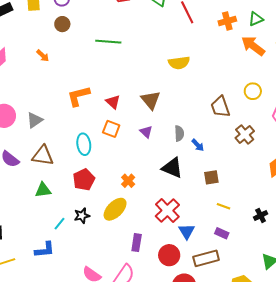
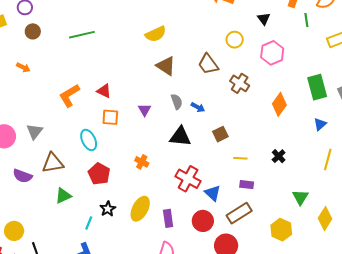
brown triangle: (151, 100) -> (166, 66), moved
purple triangle: (146, 132) -> (145, 110), turned 32
yellow ellipse: (115, 209) -> (140, 209), moved

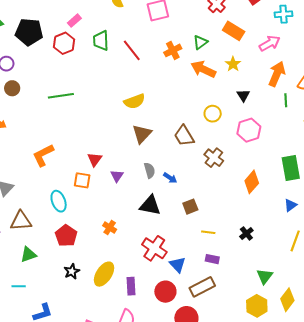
brown triangle: (166, 66) -> (142, 134), turned 35
red triangle: (104, 91) -> (95, 159), moved, turned 35
cyan line: (89, 223) -> (19, 286), moved, turned 64
yellow hexagon: (281, 230) -> (257, 306), moved

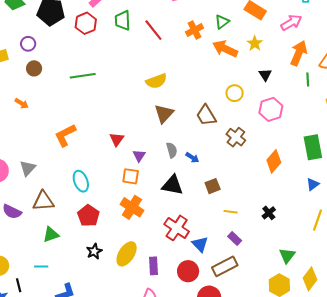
orange square: (82, 180) -> (131, 176), moved
orange cross: (110, 227) -> (132, 207), size x1.6
purple rectangle: (212, 259) -> (235, 239), turned 32

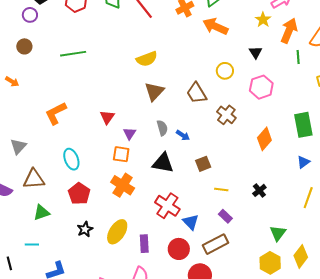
yellow star: (255, 43) -> (263, 20), moved
purple circle: (28, 44) -> (30, 15), moved

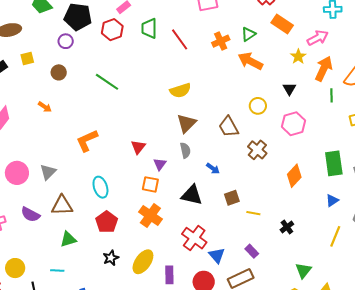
green line: (73, 54) -> (107, 82), turned 40
gray semicircle: (162, 128) -> (185, 150), moved
yellow line: (221, 189) -> (253, 213), moved

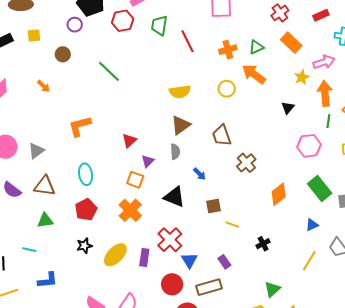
orange arrow: (324, 69) -> (325, 93), turned -40
yellow circle: (258, 106) -> (227, 89), moved
pink hexagon: (293, 124) -> (309, 146), moved
green rectangle: (334, 163) -> (320, 189), turned -40
purple rectangle: (169, 275) -> (144, 257), moved

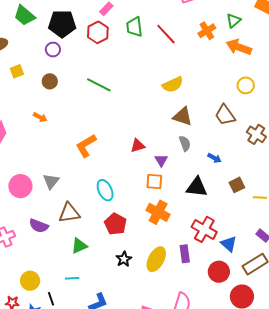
yellow circle: (227, 89) -> (246, 85), moved
brown triangle: (181, 125) -> (183, 116), turned -50
red triangle: (129, 141) -> (138, 146), turned 42

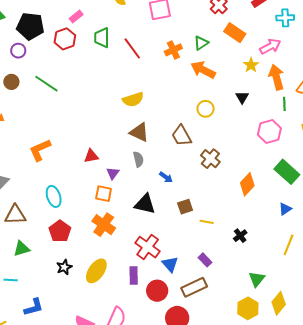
green line: (99, 85) -> (46, 84), moved
purple rectangle: (185, 254) -> (134, 276), moved

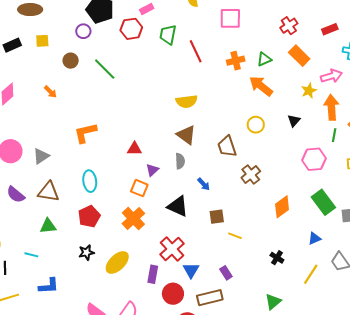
black cross: (240, 236) -> (277, 258), moved, turned -32

